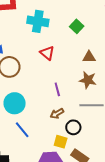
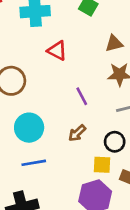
brown arrow: (57, 113) -> (77, 133), moved
blue line: (22, 130) -> (34, 163), moved, turned -48

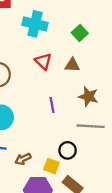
brown triangle: (114, 43) -> (72, 65), moved
brown arrow: (77, 133) -> (23, 159), moved

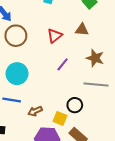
red triangle: (43, 61) -> (55, 36), moved, turned 35
purple line: (52, 105) -> (63, 64), turned 48

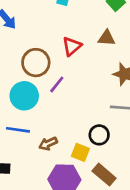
brown circle: (16, 36) -> (36, 63), moved
purple line: (63, 64) -> (57, 84), moved

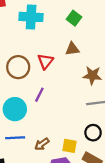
brown circle: (36, 63) -> (18, 67), moved
black circle: (99, 135) -> (93, 133), moved

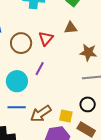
brown arrow: (42, 144) -> (41, 114), size x1.5

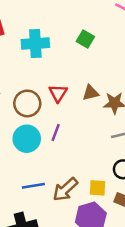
brown triangle: (71, 28) -> (91, 93), moved
cyan circle: (17, 81) -> (27, 139), moved

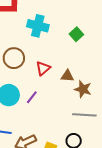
brown circle: (27, 103) -> (14, 58), moved

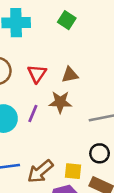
brown star: (83, 89) -> (60, 102), moved

